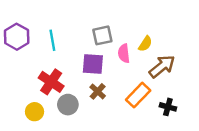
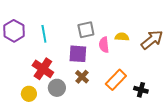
yellow semicircle: (145, 44) -> (122, 37), turned -120
brown arrow: (162, 66) -> (152, 40), moved

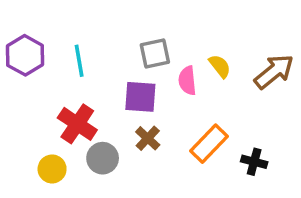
yellow semicircle: (122, 37) -> (220, 66), turned 48

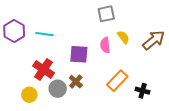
gray square: (155, 54) -> (106, 14), moved
cyan line: (79, 61) -> (44, 34), turned -72
brown cross: (148, 138) -> (76, 82), moved

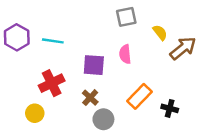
yellow semicircle: (123, 37) -> (160, 33), moved
red cross: (43, 69) -> (52, 83), turned 30
gray circle: (58, 89) -> (103, 119), moved

